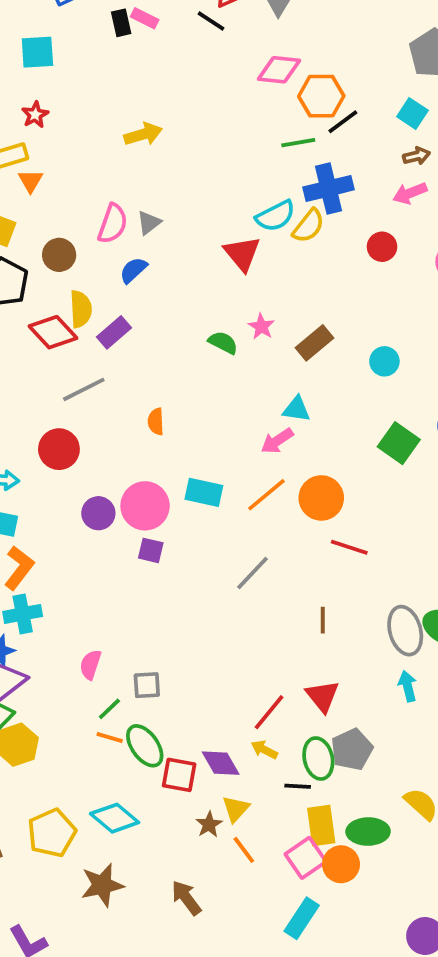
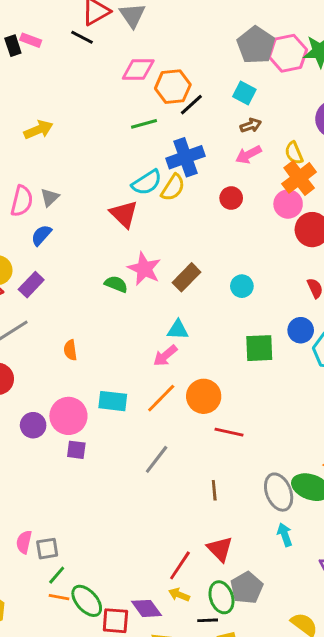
green line: (298, 143) -> (144, 124), moved
pink star: (261, 326) -> (144, 269), size x1.6
green square: (399, 443) -> (259, 348), turned -32
pink semicircle: (90, 665) -> (24, 542), moved
gray square: (147, 685) -> (47, 549), moved

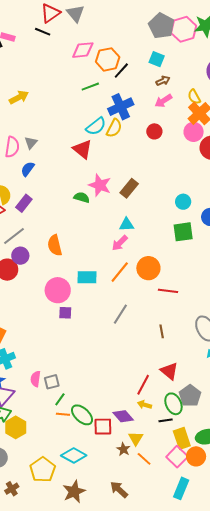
cyan circle: (242, 286) -> (183, 202), moved
orange semicircle: (70, 350) -> (55, 245), size x1.5
purple circle: (33, 425) -> (20, 256), moved

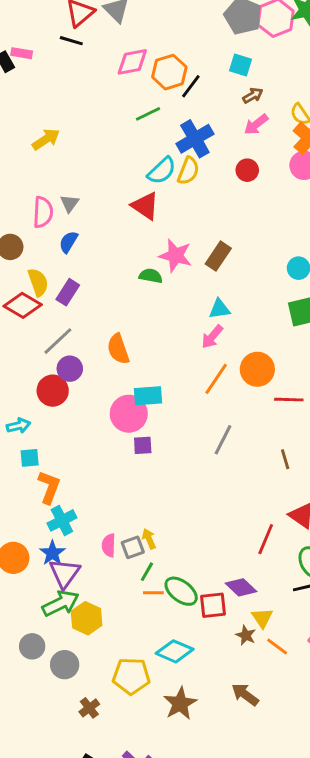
cyan rectangle: (87, 277) -> (148, 396), moved
yellow arrow: (144, 405) -> (149, 539), moved, turned 56
yellow pentagon: (43, 470) -> (131, 676), turned -30

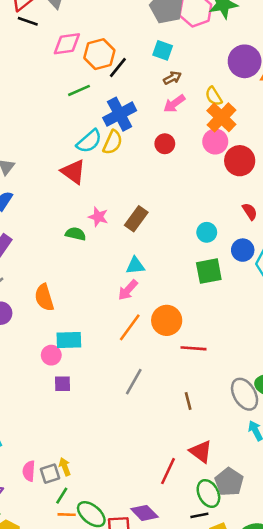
black line: (71, 41) -> (28, 21), moved
pink star: (175, 256) -> (98, 217), size x0.7
pink circle: (129, 414) -> (51, 355), size x0.6

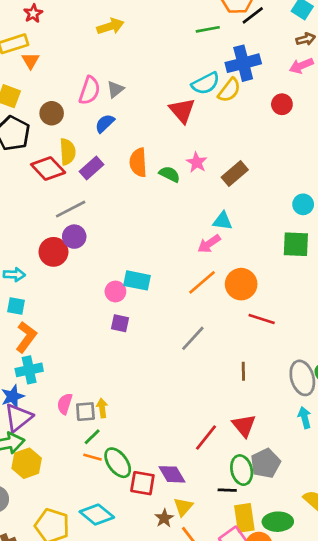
orange semicircle: (44, 297) -> (138, 162), moved

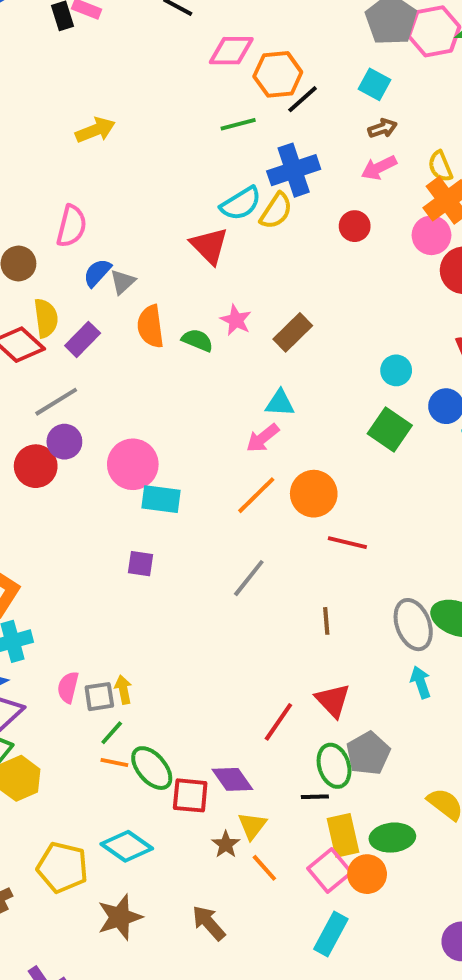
gray triangle: (115, 89) -> (123, 282), moved
green square: (296, 244) -> (390, 430), turned 36
pink circle: (115, 291) -> (133, 464), moved, size x1.6

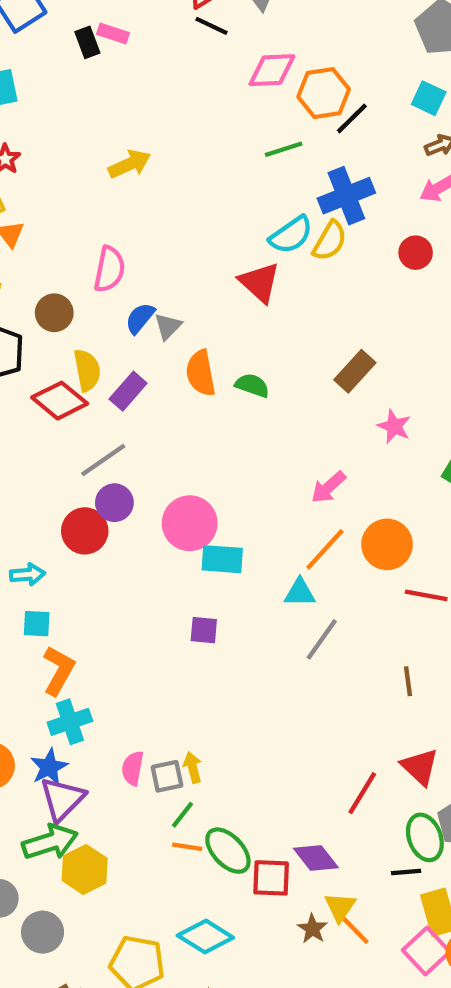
pink star: (236, 320) -> (394, 426), moved
cyan triangle: (280, 403) -> (300, 593), moved
orange line: (264, 868) -> (355, 930), moved

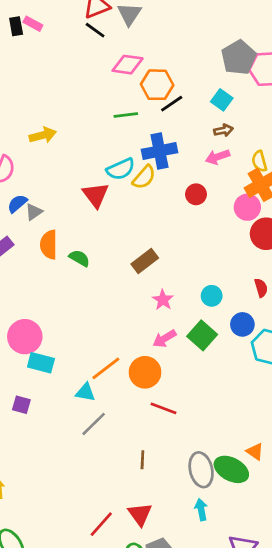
yellow arrow: (130, 164) -> (43, 135), moved
pink arrow: (328, 487) -> (164, 339), moved

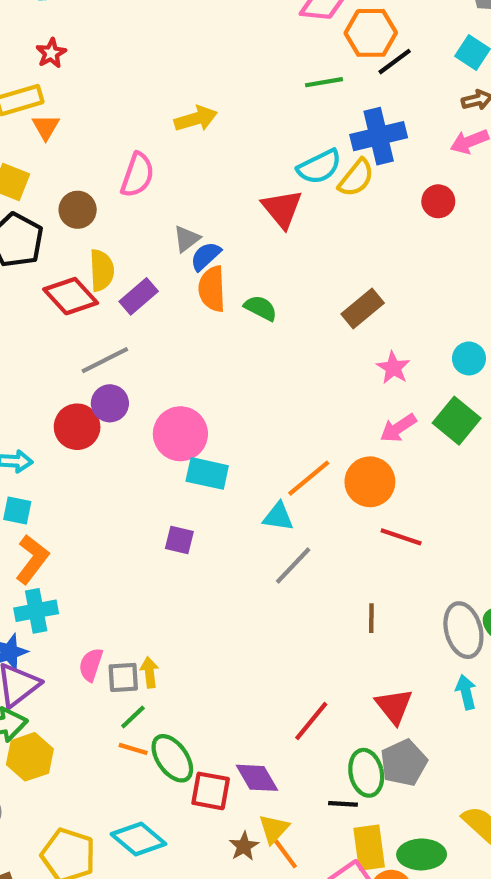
blue semicircle: (17, 204) -> (206, 256), moved
red triangle: (140, 514) -> (394, 706), moved

